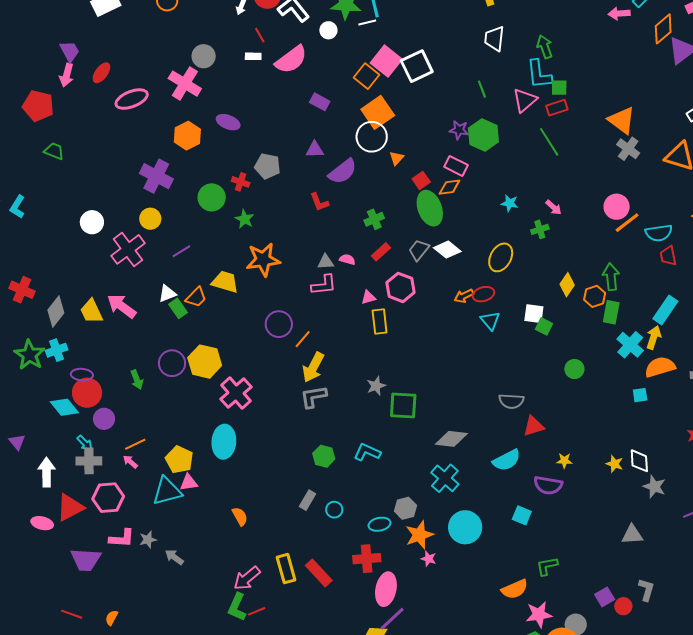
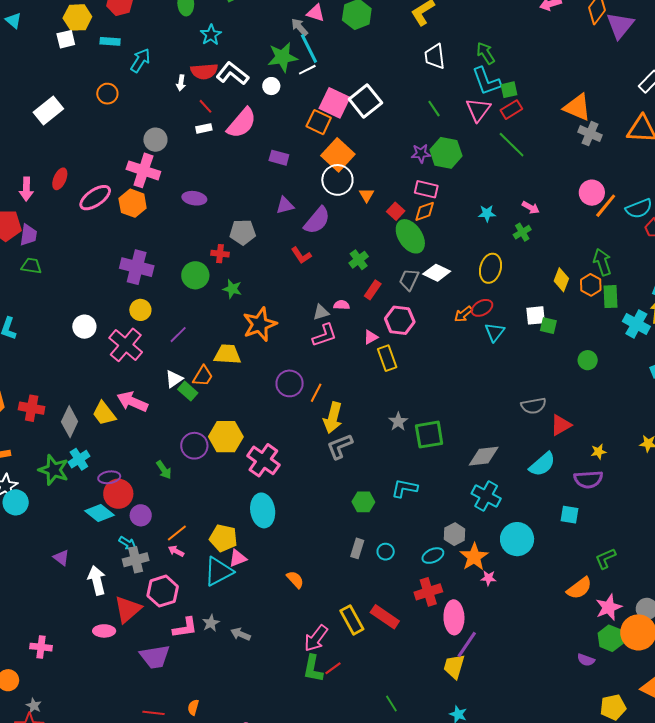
purple trapezoid: (70, 51) -> (28, 235), moved, turned 50
orange hexagon: (187, 136) -> (133, 203), moved
cyan triangle: (490, 321) -> (495, 332), turned 30

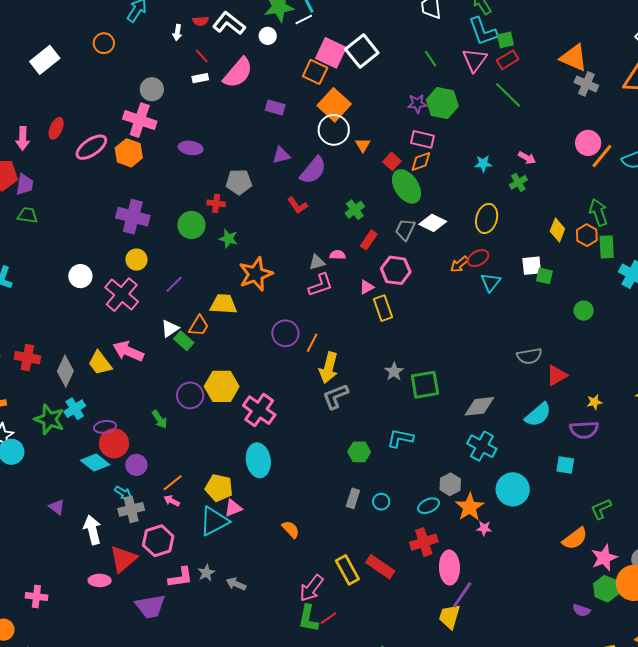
red semicircle: (204, 71) -> (201, 21), size x0.6

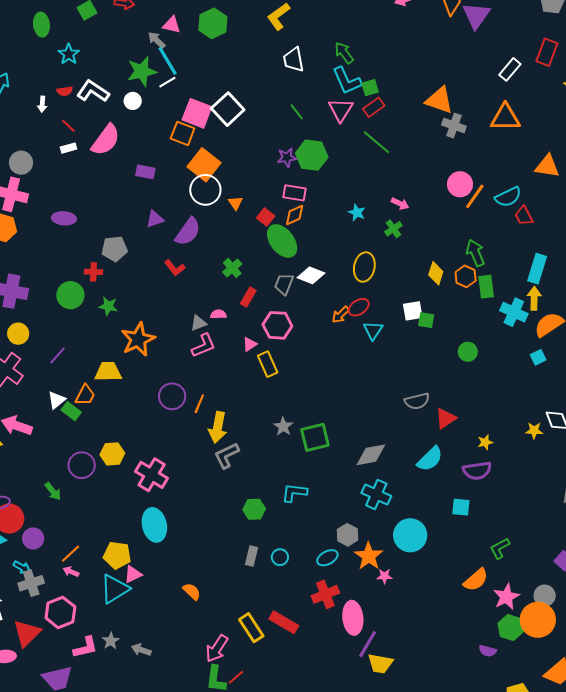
cyan star: (483, 164) -> (357, 213), turned 30
yellow hexagon: (222, 386) -> (112, 454), size x0.7
yellow trapezoid: (450, 617) -> (380, 664), moved, turned -92

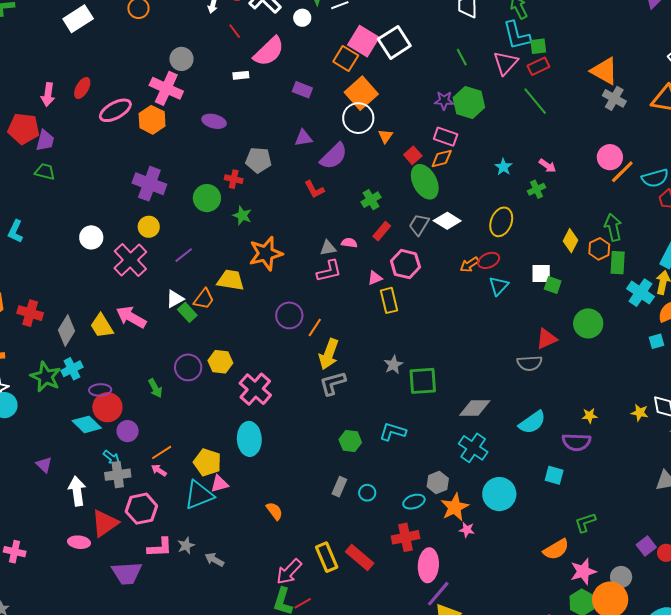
white rectangle: (68, 148) -> (241, 75), moved
green circle: (468, 352) -> (588, 323), size x1.5
red triangle: (446, 418) -> (547, 339), moved

